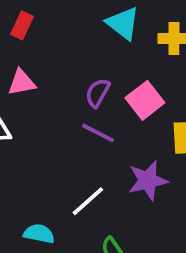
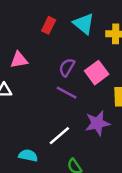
red rectangle: (22, 25) -> (49, 25), moved

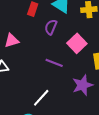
purple semicircle: (67, 67) -> (51, 27), moved
white line: (59, 136) -> (41, 98), moved

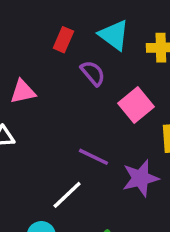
purple semicircle: (51, 27) -> (93, 73), turned 112
purple line: (54, 63) -> (94, 157), moved

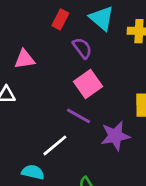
pink square: (136, 105) -> (88, 84), moved

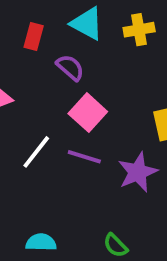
white line: (55, 145) -> (36, 152), moved

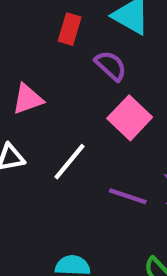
purple line: (84, 157) -> (128, 196), moved

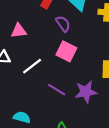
pink square: (130, 118) -> (66, 51), turned -30

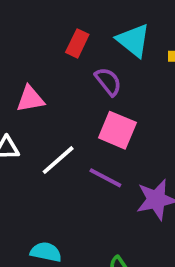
purple line: (57, 90) -> (105, 178), moved

